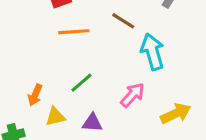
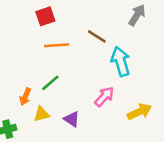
green line: (81, 83) -> (50, 83), moved
purple triangle: (92, 123) -> (72, 119), turned 30

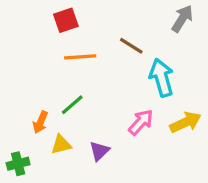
yellow arrow: (139, 112) -> (185, 122), moved
purple triangle: (72, 119) -> (99, 151), turned 42

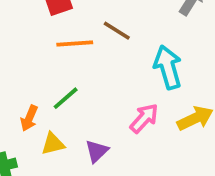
brown line: (131, 46) -> (117, 31), moved

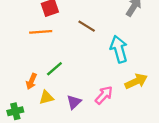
orange line: (75, 43) -> (41, 32), moved
pink arrow: (144, 118) -> (104, 95), moved

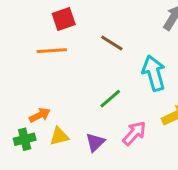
green line: (54, 69) -> (110, 99), moved
orange arrow: (31, 81) -> (40, 115), turned -140
green cross: (15, 111) -> (25, 139), moved

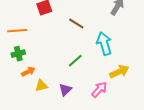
orange line: (52, 51) -> (17, 31), moved
pink arrow: (134, 133) -> (99, 90), moved
green cross: (25, 139) -> (18, 54), moved

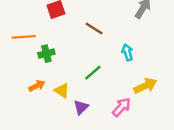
cyan arrow: (104, 44) -> (127, 52), size x0.6
green cross: (18, 54) -> (46, 54), moved
yellow triangle: (41, 86) -> (62, 91), moved, turned 48

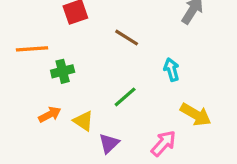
yellow arrow: (145, 86) -> (196, 115), turned 55

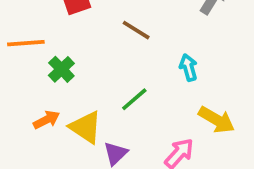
green cross: (63, 71) -> (61, 69), turned -30
yellow triangle: (83, 121) -> (86, 127), size x1.4

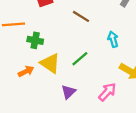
green cross: (61, 69) -> (35, 40), turned -35
yellow triangle: (86, 127) -> (50, 63), moved

